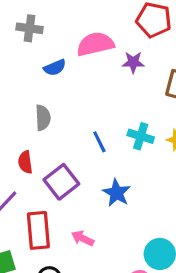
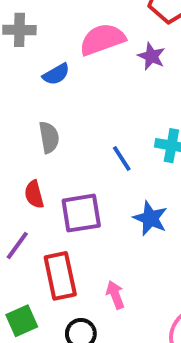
purple star: (133, 62) -> (151, 56), turned 30
purple square: (61, 182) -> (81, 213), turned 36
pink arrow: (83, 238) -> (115, 295), moved, turned 50

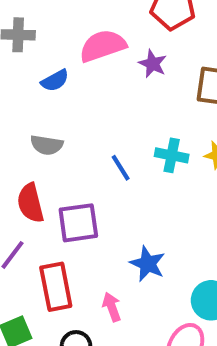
gray semicircle: (49, 137) -> (47, 145), turned 108
red semicircle: (34, 194) -> (30, 203), size x1.4
blue star: (150, 218) -> (148, 264), moved

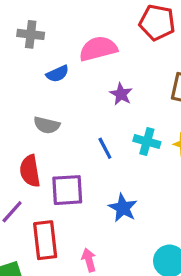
purple star: (153, 64) -> (121, 94), moved
blue star: (148, 264) -> (123, 208), moved

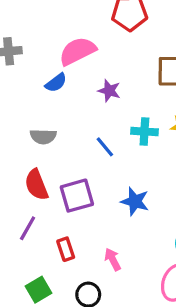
blue semicircle: (57, 74) -> (56, 83), moved
red rectangle: (45, 240) -> (66, 249), size x0.6

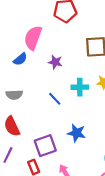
pink semicircle: (77, 51) -> (33, 38), turned -40
purple square: (77, 196) -> (45, 146), moved

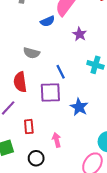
blue line: (55, 99) -> (61, 72), moved
purple square: (45, 146) -> (50, 93), moved

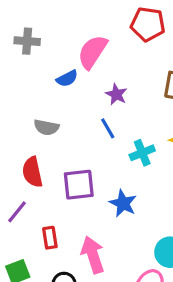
cyan cross: (95, 65) -> (142, 153), moved, turned -35
blue line: (61, 72) -> (108, 128), moved
pink arrow: (57, 140) -> (93, 255), size x1.6

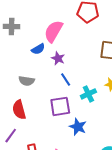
purple star: (116, 94) -> (58, 58), moved
purple square: (79, 185) -> (60, 106), moved

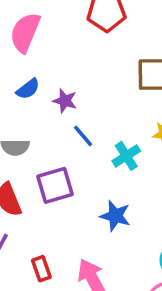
pink semicircle: (53, 31) -> (25, 32), moved
purple square: (60, 106) -> (55, 185), moved

